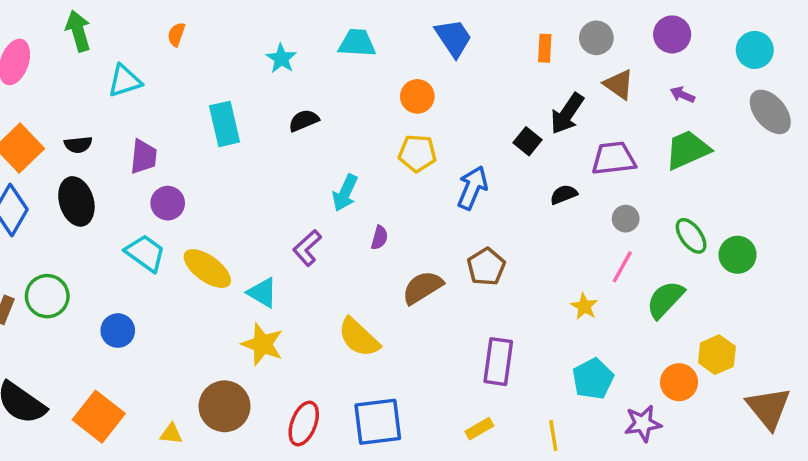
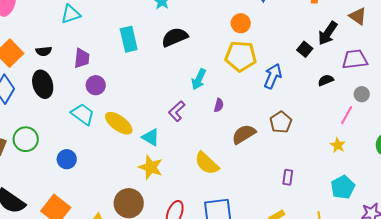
black semicircle: (304, 121) -> (175, 37), size x1.5
yellow pentagon: (417, 153) -> (241, 56), size x1.4
pink line: (622, 267) -> (347, 115), moved
purple rectangle: (498, 362) -> (288, 177), size x0.6

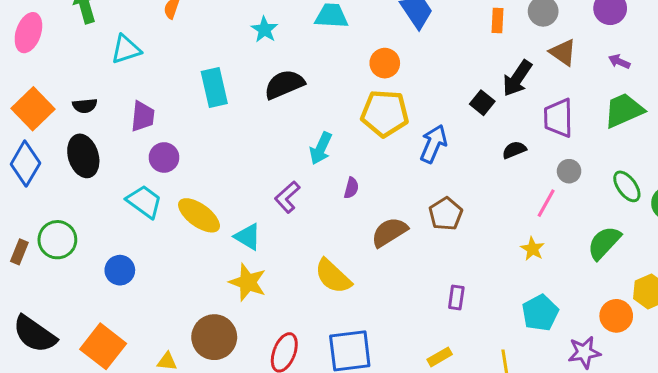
purple trapezoid: (355, 59) -> (558, 118), turned -84

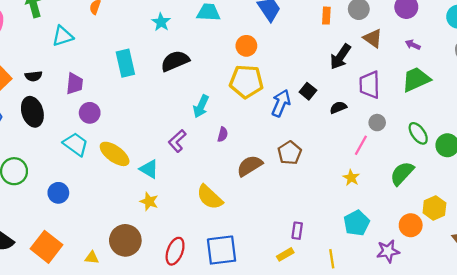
black square: (482, 103) -> (308, 91), moved
yellow star: (248, 282) -> (149, 201), size x0.7
purple rectangle: (456, 298) -> (297, 231), moved

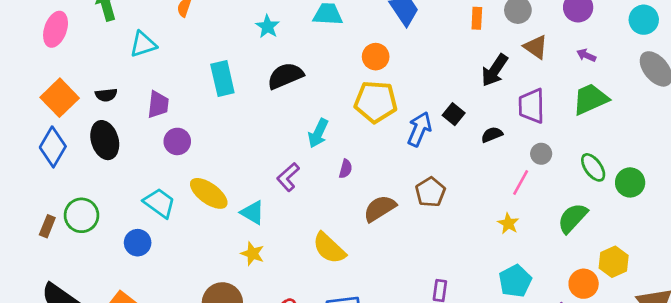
cyan trapezoid: (76, 144) -> (159, 203), moved

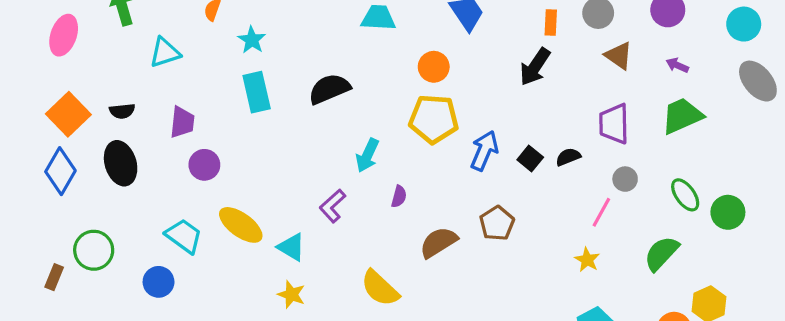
cyan star: (268, 27) -> (252, 40), moved
black arrow: (495, 70) -> (535, 67), moved
black square: (454, 114) -> (530, 159), moved
brown rectangle: (47, 226) -> (54, 277), moved

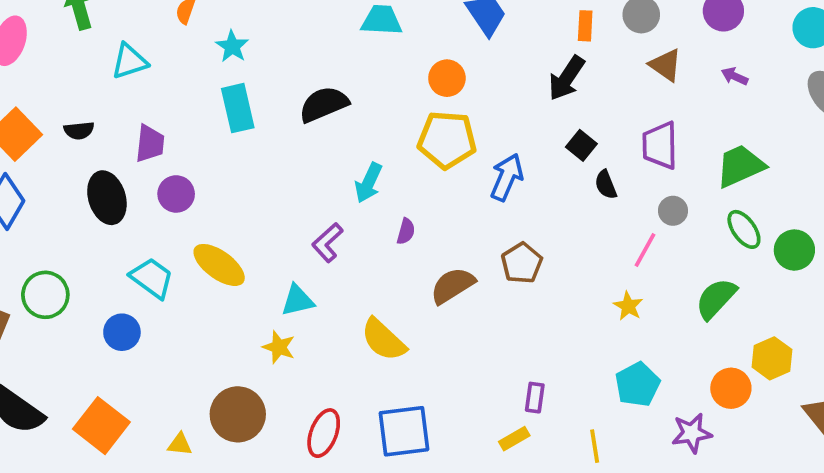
green trapezoid: (682, 116) -> (740, 166), moved
black semicircle: (568, 157) -> (606, 185), turned -90
black square: (530, 159) -> (581, 145), moved
black ellipse: (121, 163) -> (107, 198), moved
cyan triangle: (291, 247) -> (298, 300), moved, turned -44

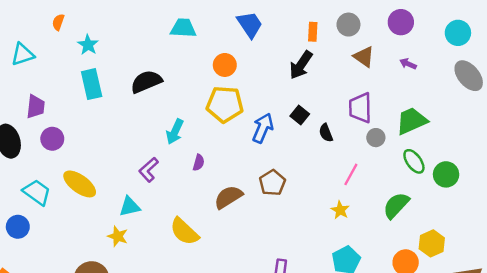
black square: (581, 145) -> (300, 115), moved
gray circle: (673, 211) -> (376, 138), moved

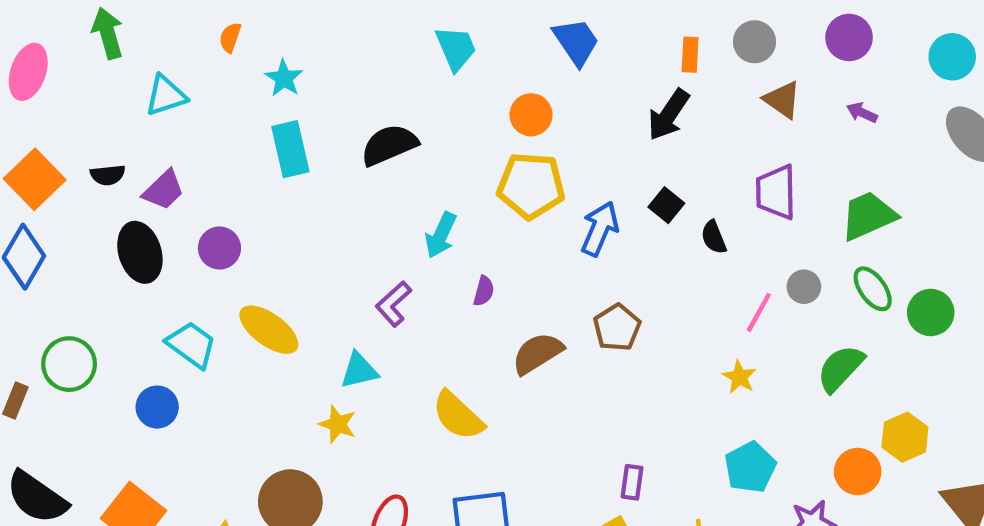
cyan trapezoid: (183, 28) -> (456, 48), turned 64
purple trapezoid: (36, 107) -> (164, 190), moved, turned 40
gray circle: (376, 138) -> (804, 287), moved

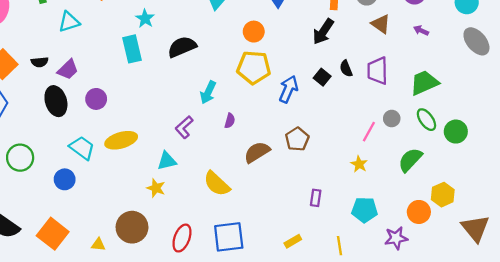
cyan star: (284, 78) -> (145, 19), moved
black semicircle: (714, 237) -> (346, 69), moved
yellow ellipse: (269, 330) -> (121, 140), turned -52
cyan pentagon: (750, 467) -> (365, 210), turned 30
purple rectangle: (632, 482) -> (316, 198), moved

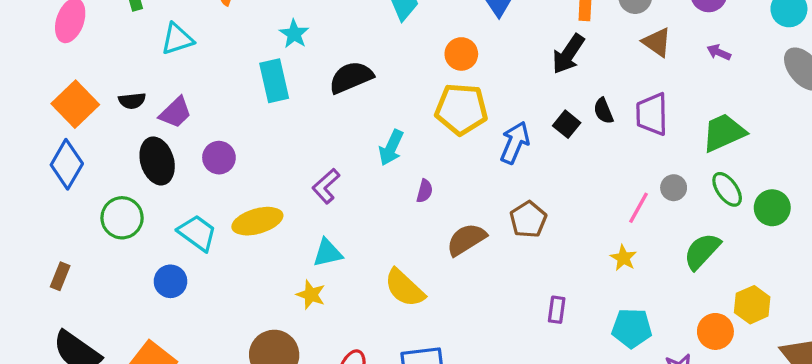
purple L-shape: (184, 127) -> (326, 186), moved
green circle: (20, 158) -> (122, 218), moved

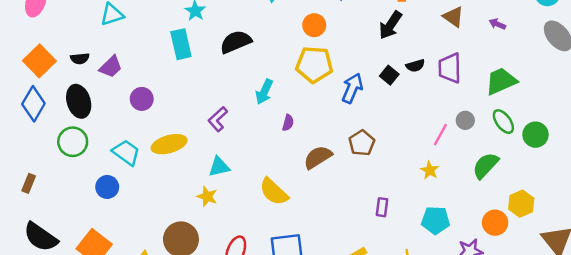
black semicircle: (603, 111) -> (415, 66), turned -84
black ellipse: (157, 161) -> (79, 101), moved

